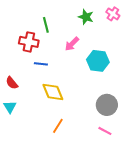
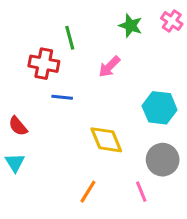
cyan hexagon: (98, 61) -> (160, 108), moved
yellow diamond: (53, 92) -> (106, 140), moved
pink line: (105, 131) -> (141, 192), moved, turned 40

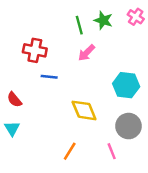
green line: (70, 38) -> (79, 25), moved

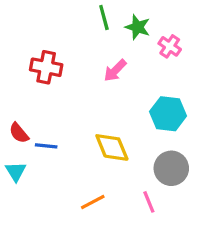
pink cross: (136, 17) -> (170, 46), moved
green line: (79, 25) -> (104, 18), moved
blue line: (49, 77) -> (46, 146), moved
orange line: (70, 151) -> (93, 202), turned 30

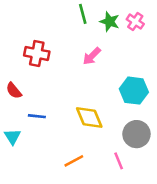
pink cross: (170, 46) -> (135, 22), moved
red semicircle: (19, 133) -> (14, 91), moved

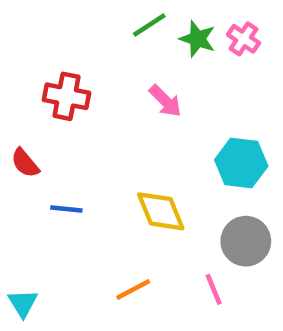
green line: (83, 14) -> (149, 25), turned 72
pink arrow: (92, 56) -> (165, 101), turned -90
cyan triangle: (13, 137) -> (23, 303), moved

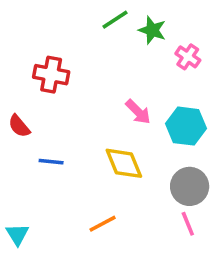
pink cross: (244, 39) -> (188, 57), moved
pink arrow: (165, 101) -> (138, 112), moved
pink line: (214, 289) -> (188, 224), moved

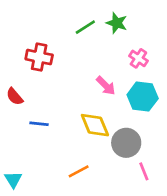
green line: (115, 20) -> (85, 27), moved
pink cross: (188, 57) -> (138, 58), moved
gray circle: (190, 186) -> (126, 143), moved

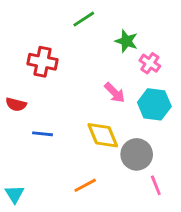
green star: (117, 23) -> (126, 41), moved
green line: (85, 27) -> (84, 19), moved
red semicircle: (15, 97) -> (16, 104), turned -36

